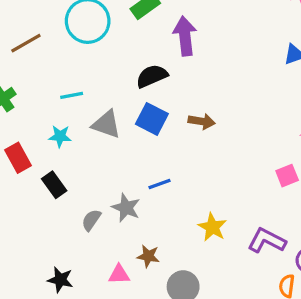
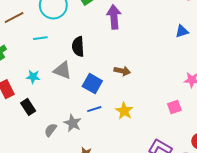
black semicircle: (152, 76) -> (78, 47), moved, turned -72
cyan line: (72, 95) -> (40, 38), moved
blue square: (152, 119) -> (92, 84), moved
yellow star: (212, 227) -> (124, 111), moved

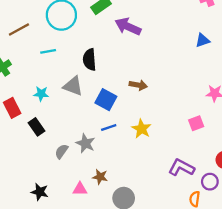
purple arrow: (114, 17) -> (128, 26), turned -60

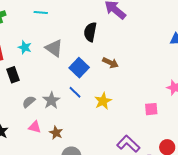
black semicircle: (90, 60) -> (90, 32), moved
blue line: (109, 128) -> (75, 92), turned 48
pink triangle: (80, 189) -> (35, 127), moved

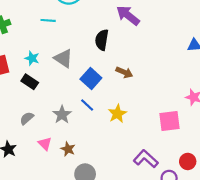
black rectangle: (13, 75) -> (30, 82), moved, turned -35
gray semicircle: (29, 102) -> (27, 118), moved
pink square: (151, 109) -> (170, 121), size x1.5
pink triangle: (35, 127) -> (45, 144), turned 32

